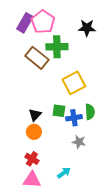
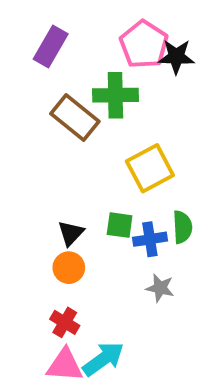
pink pentagon: (43, 22) -> (144, 44), moved
cyan arrow: (64, 173) -> (103, 359), moved, size x1.5

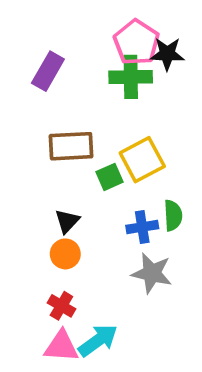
purple rectangle: (51, 46) -> (48, 71), moved
green cross: (115, 95) -> (131, 77), moved
brown rectangle: (75, 117) -> (71, 146), moved, turned -42
green square: (120, 225) -> (110, 177), moved, turned -32
gray star: (160, 288) -> (152, 273), size x1.5

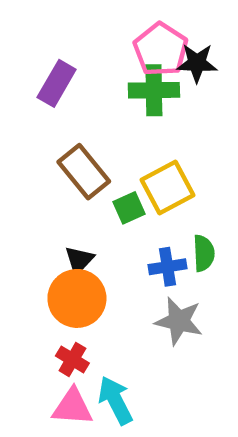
brown rectangle: (71, 146) -> (84, 172), turned 54
orange circle: (65, 254) -> (77, 298), size x1.6
cyan arrow: (98, 340) -> (115, 400), turned -81

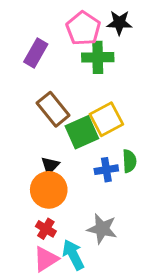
pink pentagon: (161, 49) -> (83, 28), moved
black star: (197, 63) -> (119, 23), moved
green square: (129, 208) -> (82, 132), size x1.6
gray star: (179, 321) -> (102, 229), moved
pink triangle: (72, 407) -> (46, 259), turned -36

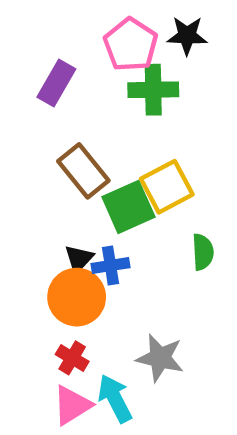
blue cross: (106, 170) -> (110, 266), moved

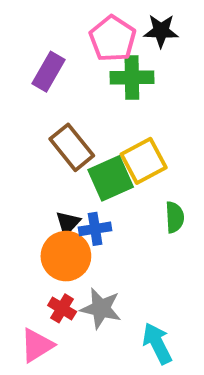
gray star: (160, 358) -> (101, 308), moved
cyan arrow: (115, 398) -> (157, 343), moved
pink triangle: (72, 405) -> (37, 345), moved

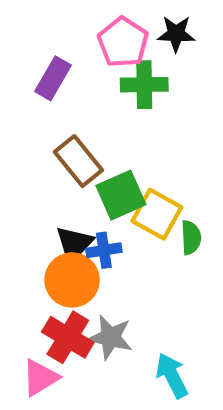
yellow square: (144, 161) -> (157, 214), moved, turned -33
black triangle: (68, 223) -> (74, 244), size x1.4
red cross: (62, 308) -> (68, 337), size x1.6

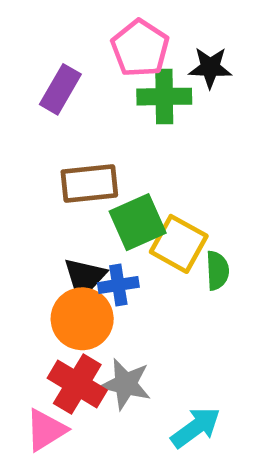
black star: (176, 34) -> (210, 68), moved
brown rectangle: (78, 161) -> (89, 184), turned -57
cyan arrow: (172, 375) -> (196, 428), turned 81

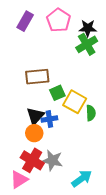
purple rectangle: (60, 89) -> (25, 21), moved
green cross: (164, 97) -> (87, 44), moved, turned -30
green square: (138, 222) -> (57, 93), size x0.7
orange circle: (82, 319) -> (34, 133), size x0.7

